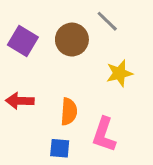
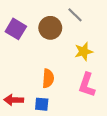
red arrow: (20, 101) -> (14, 100), moved
pink L-shape: (104, 135) -> (87, 85), moved

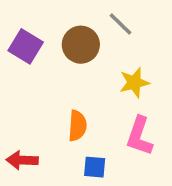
blue square: (42, 104) -> (95, 167), moved

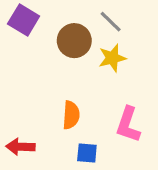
purple square: (26, 46) -> (24, 20), moved
yellow star: (134, 83) -> (112, 58), moved

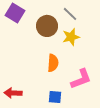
orange semicircle: (71, 115) -> (53, 63), moved
pink L-shape: (128, 125) -> (81, 79), turned -130

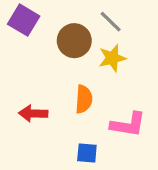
pink L-shape: (81, 79) -> (128, 125), turned 30
red arrow: (13, 93) -> (33, 113), moved

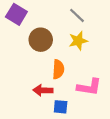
brown circle: (74, 41) -> (41, 40), moved
red arrow: (33, 113) -> (43, 90), moved

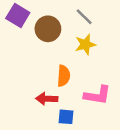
brown circle: (41, 40) -> (48, 29), moved

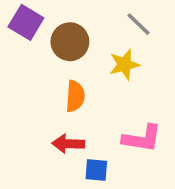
gray line: (84, 17) -> (138, 24), moved
orange semicircle: (64, 76) -> (75, 96), moved

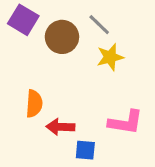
gray line: (138, 24) -> (99, 25), moved
orange semicircle: (75, 96) -> (34, 104), moved

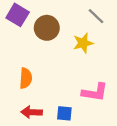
gray line: (99, 25) -> (96, 16), moved
red arrow: (60, 127) -> (32, 112), moved

